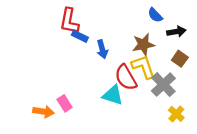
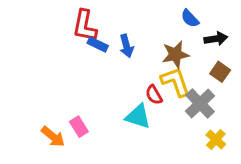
blue arrow: (102, 49) -> (126, 46), moved
red semicircle: (126, 77) -> (154, 95), size x0.6
orange arrow: (43, 112) -> (53, 137), turned 30

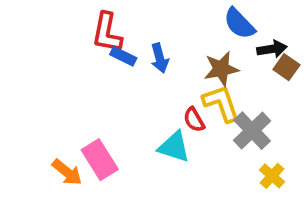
blue semicircle: (190, 18) -> (239, 24), size x1.4
brown square: (220, 72) -> (286, 67), moved
pink rectangle: (79, 127) -> (100, 160), size x1.5

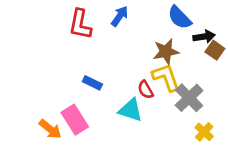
blue rectangle: (123, 56) -> (92, 83), moved
blue arrow: (160, 58) -> (120, 16), moved, turned -130

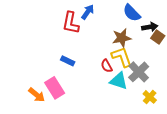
red L-shape: (80, 24) -> (71, 23), moved
cyan triangle: (131, 110) -> (119, 81), moved

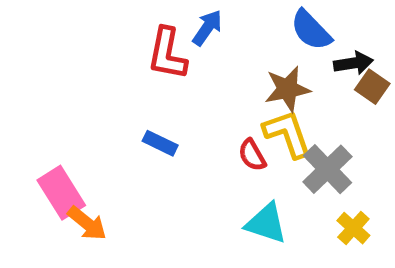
cyan triangle: (119, 81) -> (266, 223), moved
pink rectangle: (55, 88) -> (61, 193), moved

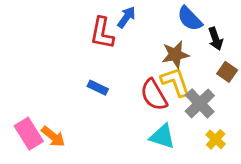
black arrow: (353, 63) -> (216, 39), turned 80
brown square: (372, 87) -> (227, 72), moved
red semicircle: (252, 155) -> (154, 95), size x1.6
pink rectangle: (61, 193) -> (29, 134), moved

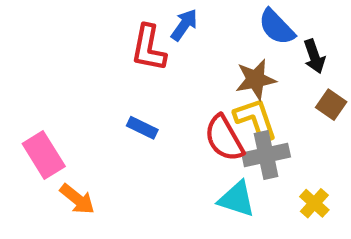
gray cross: (200, 103) -> (266, 155), moved, turned 32
pink rectangle: (29, 134) -> (44, 155), moved

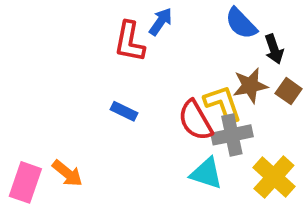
brown star: (256, 79) -> (250, 86), moved
pink rectangle: (44, 155) -> (25, 182), moved, turned 51
yellow cross: (314, 203) -> (274, 177), size x1.6

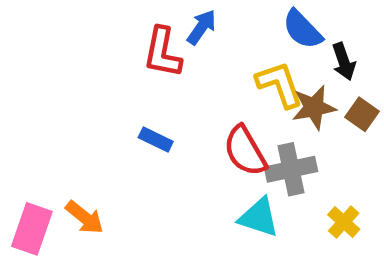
yellow L-shape: (223, 104) -> (279, 84), moved
yellow cross: (274, 177) -> (344, 222), size x0.6

